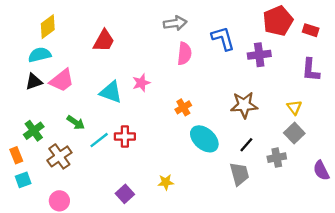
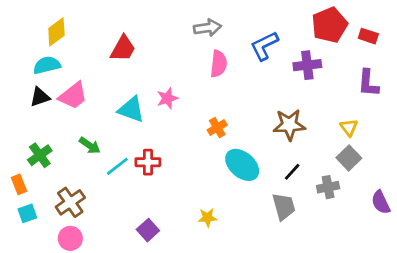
blue L-shape: (223, 38) -> (264, 46), turned -100
brown cross: (59, 156) -> (70, 202), moved
yellow star: (166, 182) -> (208, 218), moved

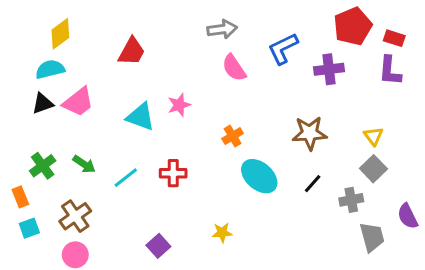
pink semicircle: (219, 64) -> (234, 68), turned 140
purple L-shape: (368, 83) -> (390, 71), moved
green arrow: (90, 146) -> (84, 164), moved
red cross: (148, 162) -> (173, 173), moved
gray trapezoid: (284, 206) -> (372, 237), moved

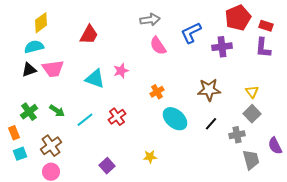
pink trapezoid: (78, 102) -> (53, 69), turned 30
red cross: (173, 173) -> (117, 117), turned -36

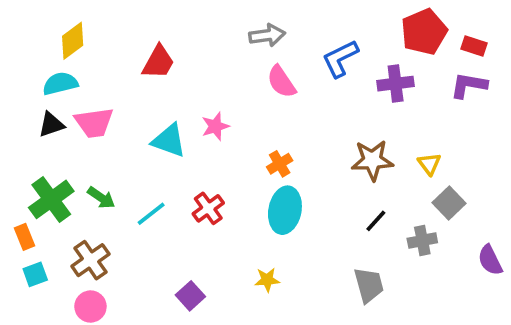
purple L-shape: (263, 48) -> (469, 85), turned 95
yellow triangle: (252, 92) -> (429, 164), moved
green cross: (29, 112) -> (51, 199), size x1.4
cyan ellipse: (175, 119) -> (285, 210), moved, turned 60
gray trapezoid: (251, 160) -> (369, 285), moved

